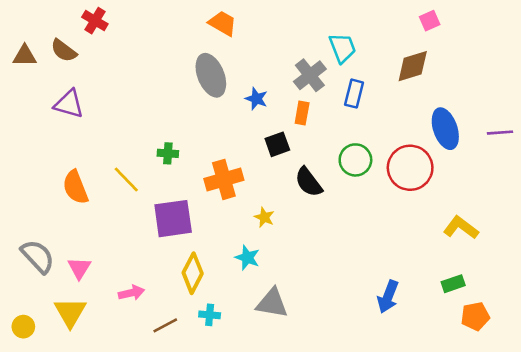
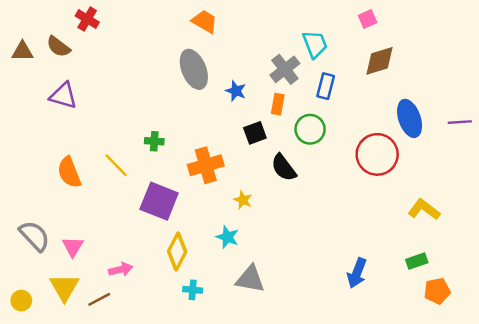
pink square: (430, 21) -> (368, 19), moved
green circle: (355, 160) -> (310, 129), moved
purple square: (173, 219) -> (159, 201), turned 30
brown line: (165, 325) -> (99, 299), moved

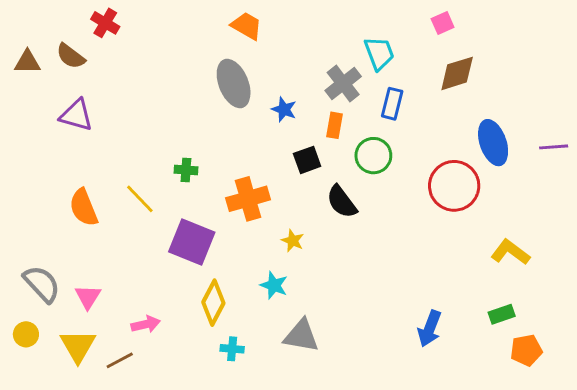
yellow circle: (21, 301) -> (26, 334), moved

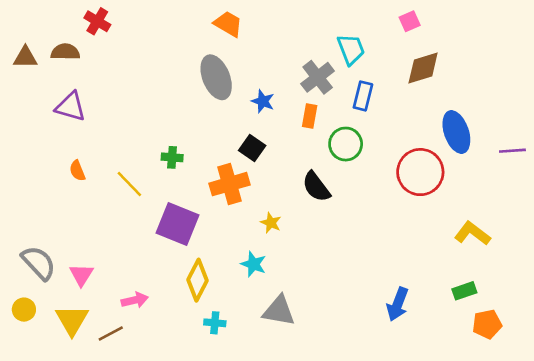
brown semicircle: (71, 56) -> (65, 52), turned 144
purple line: (554, 147) -> (512, 151), moved
black square: (307, 160) -> (252, 148), moved, turned -35
orange semicircle: (84, 207) -> (77, 171), moved, size x0.6

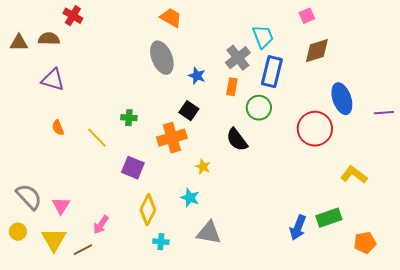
blue rectangle: (363, 96) -> (272, 72), size x1.4
purple square: (177, 224) -> (133, 168), size x0.7
green rectangle: (464, 291) -> (329, 218), moved, size x1.4
pink arrow: (135, 300) -> (101, 225), turned 138

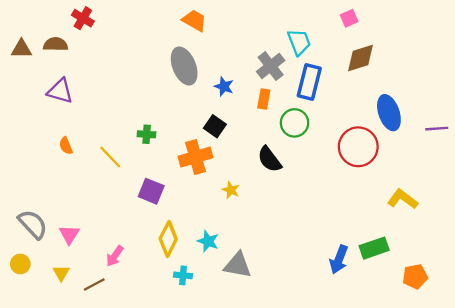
cyan star: (190, 198) -> (208, 241), moved
yellow triangle: (54, 240) -> (61, 273), size x0.6

